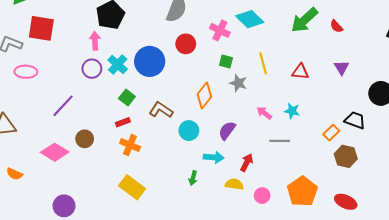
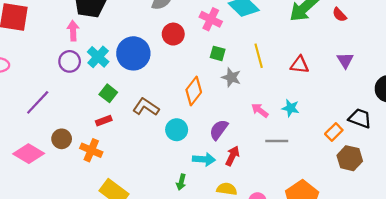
orange cross: (130, 145) -> (91, 150), moved
red arrow: (247, 163) -> (232, 156), moved

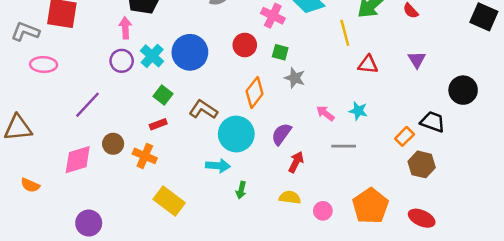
red circle: (173, 34) -> (245, 45), moved
yellow line: (259, 56) -> (345, 33), moved
cyan circle: (177, 130) -> (236, 134), size x1.5
pink diamond: (29, 154) -> (78, 160), turned -48
cyan arrow: (204, 159) -> (218, 166), moved

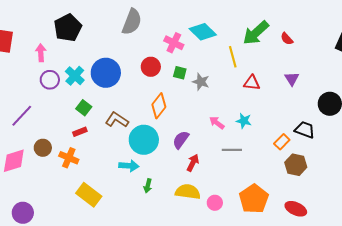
pink arrow: (125, 28) -> (41, 53), moved
gray star: (295, 78) -> (201, 82), moved
yellow semicircle: (290, 197) -> (188, 192), size x1.4

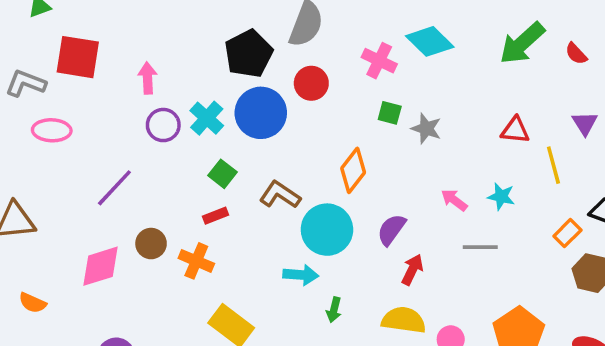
black pentagon: (68, 28) -> (249, 54), moved
yellow line: (233, 57) -> (553, 165), moved
red circle: (151, 67) -> (311, 83), moved

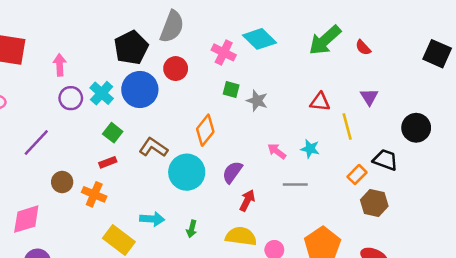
pink diamond: (100, 266) -> (26, 219), moved
cyan arrow: (301, 275) -> (152, 219), moved

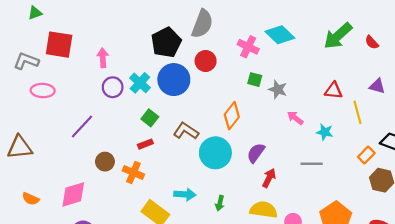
purple triangle: (369, 97) -> (377, 86), turned -42
pink arrow: (277, 151) -> (295, 118), moved

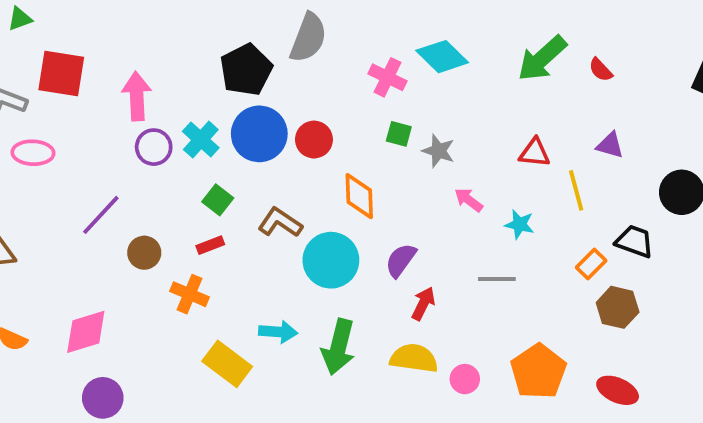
pink arrow: (103, 58) -> (137, 96), size x1.4
red circle: (206, 61) -> (314, 140), moved
orange diamond: (232, 116) -> (359, 196), turned -40
brown circle: (105, 162) -> (144, 253), moved
green arrow: (220, 203) -> (338, 347), size x2.0

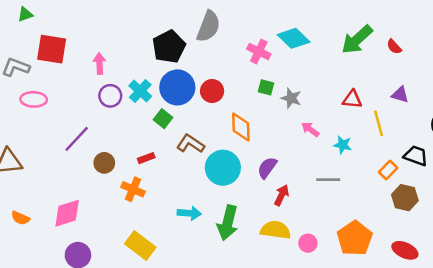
pink arrow: (137, 96) -> (99, 63), size x0.7
green square: (218, 200) -> (163, 119), moved
yellow rectangle: (227, 364) -> (140, 246), moved

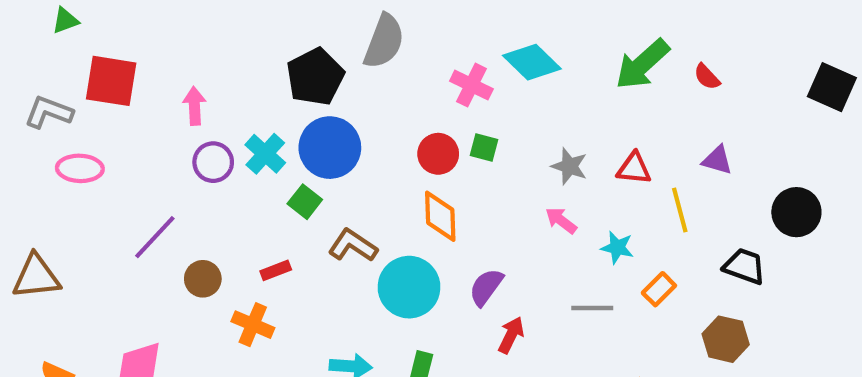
red circle: (212, 91) -> (438, 154), moved
gray star: (291, 98) -> (569, 166), moved
orange rectangle: (388, 170) -> (659, 289), moved

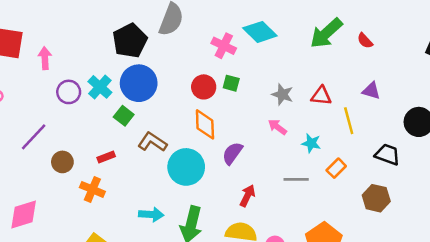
pink arrow: (194, 106) -> (45, 58), moved
purple semicircle: (486, 287) -> (232, 153), moved

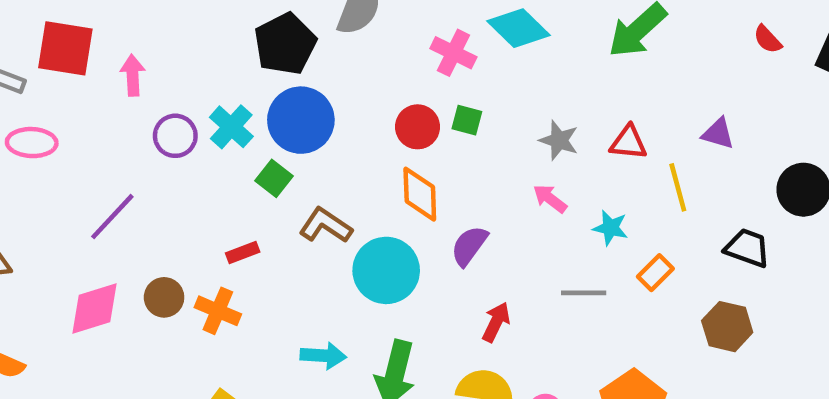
red semicircle: (365, 41) -> (768, 39), moved
brown circle: (62, 162) -> (164, 297), moved
pink diamond: (24, 214) -> (94, 309), moved

